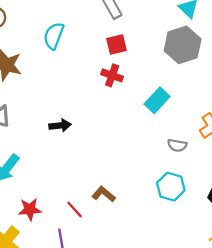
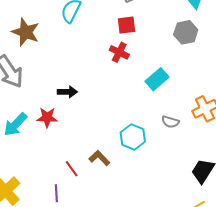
gray hexagon: (183, 45) -> (186, 32), size x0.7
cyan hexagon: (171, 187) -> (133, 137), moved
red star: (30, 209) -> (47, 117), moved

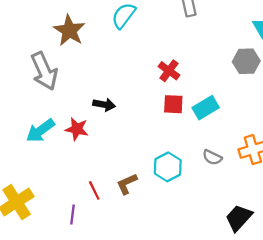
red square: (126, 25) -> (173, 104), moved
brown L-shape: (99, 158) -> (127, 184), turned -80

